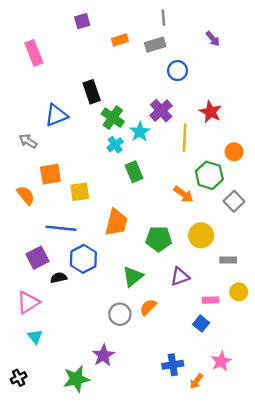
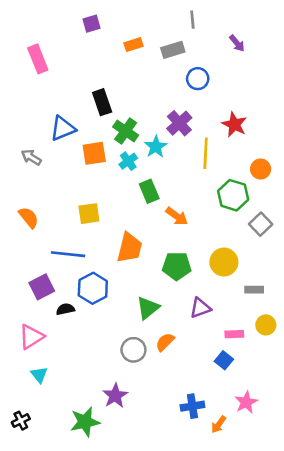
gray line: (163, 18) -> (192, 20), moved
orange square: (50, 174) -> (94, 153), moved
orange arrow: (183, 194) -> (177, 216), moved

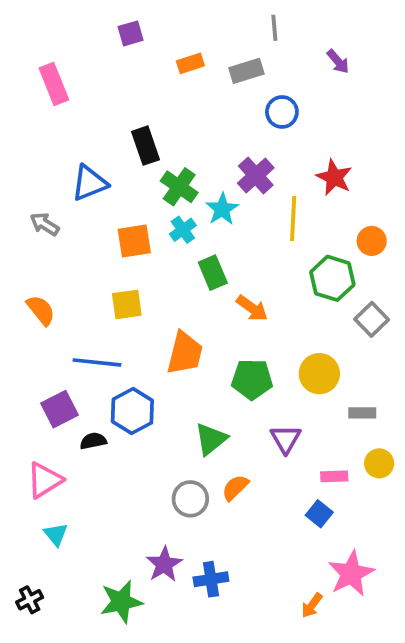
orange square: (94, 153) -> (134, 241), moved
purple triangle: (200, 308) -> (286, 439), turned -40
pink star: (246, 402) -> (351, 574), size x1.4
blue cross: (192, 406) -> (211, 579), moved

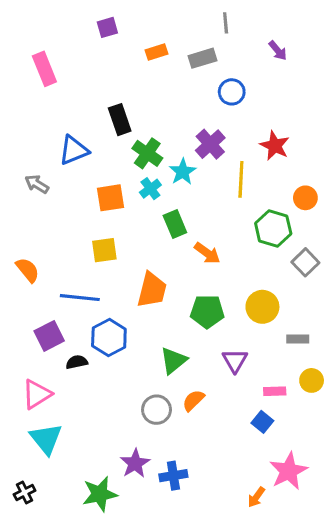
orange semicircle: (41, 310) -> (28, 270), moved
cyan triangle: (56, 534) -> (46, 439), size x1.6

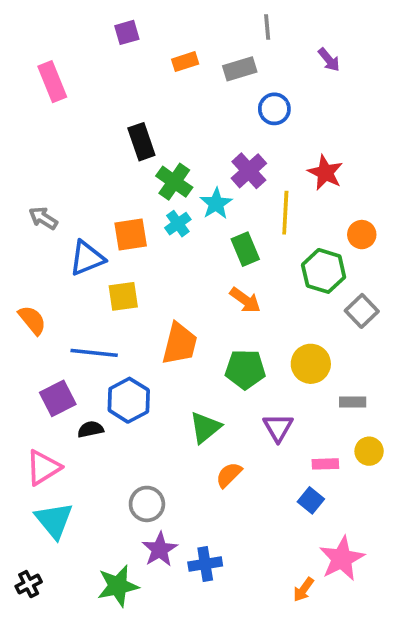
blue triangle: (74, 150) -> (87, 258), moved
green rectangle: (175, 224) -> (245, 249), moved
gray circle: (157, 410) -> (147, 504), moved

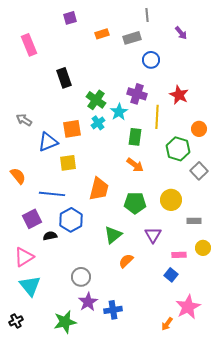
black rectangle: (141, 142) -> (64, 78), moved
purple cross: (249, 171) -> (137, 94), turned -30
green rectangle: (245, 249) -> (135, 137), turned 30

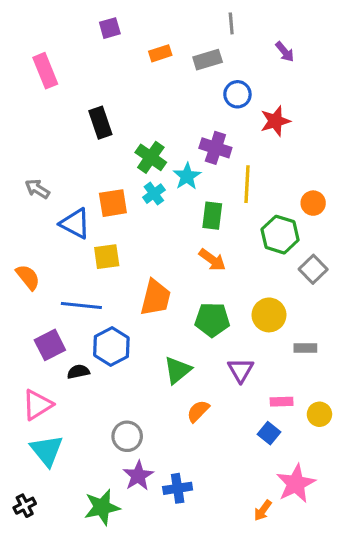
red star: (179, 95) -> (275, 121), moved, turned 30
blue triangle: (48, 142) -> (75, 224), turned 50
yellow circle: (203, 248) -> (319, 414), moved

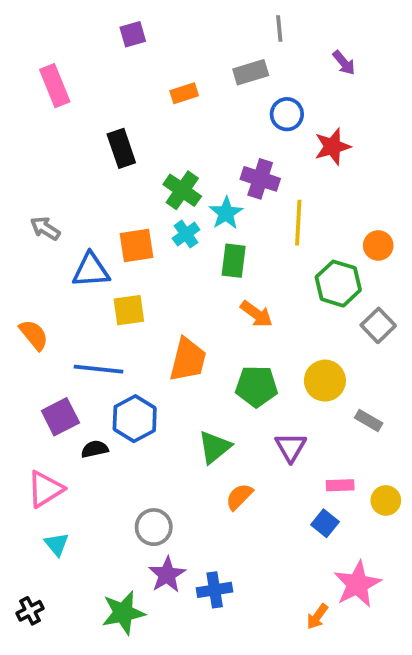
orange rectangle: (160, 53) -> (184, 93), moved
green rectangle: (212, 216) -> (234, 261), moved
blue triangle: (75, 224) -> (91, 270), turned -32
gray rectangle: (305, 348) -> (369, 421), turned 30
cyan triangle: (47, 451) -> (57, 544), size x0.6

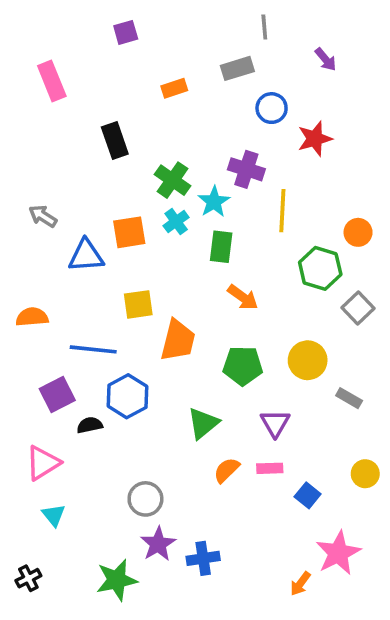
yellow square: (129, 310) -> (138, 304), moved
orange semicircle: (34, 335) -> (32, 317), turned -56
pink rectangle: (340, 485) -> (270, 468), moved

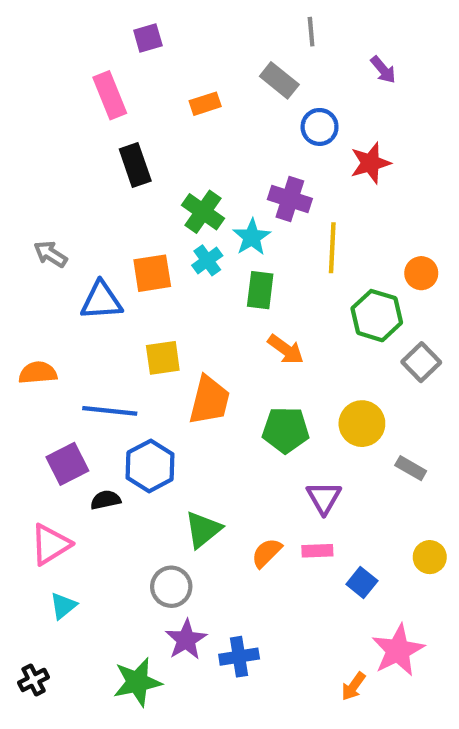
gray rectangle: (237, 68) -> (279, 80), turned 56
pink rectangle: (52, 81) -> (110, 95), moved
green triangle: (203, 423) -> (203, 530), moved
cyan triangle: (54, 515) -> (63, 606), turned 30

